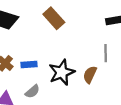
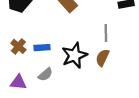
gray line: (106, 53) -> (106, 33), moved

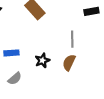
black star: (74, 55) -> (42, 60), size x0.6

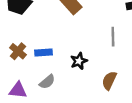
brown semicircle: (69, 63) -> (109, 81), moved

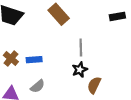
gray line: (113, 37) -> (81, 47), moved
black star: (79, 61) -> (80, 70), moved

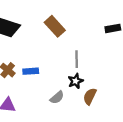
gray semicircle: (38, 86) -> (57, 97), moved

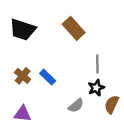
blue rectangle: (31, 71) -> (48, 77), turned 48

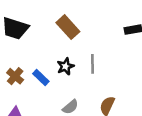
black star: (96, 88) -> (65, 66), moved

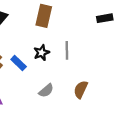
brown rectangle: (68, 27) -> (44, 16), turned 55

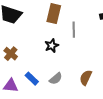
gray line: (67, 50) -> (74, 30), moved
blue rectangle: (19, 63) -> (32, 79), moved

